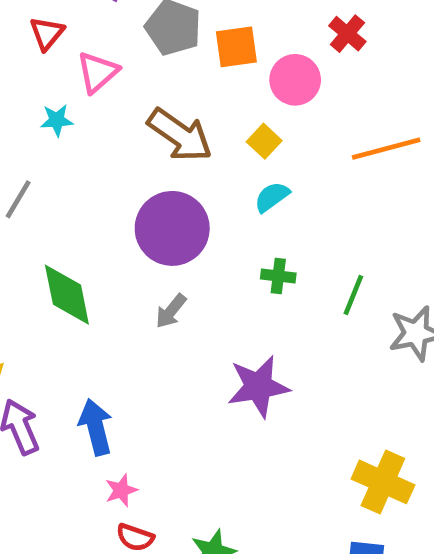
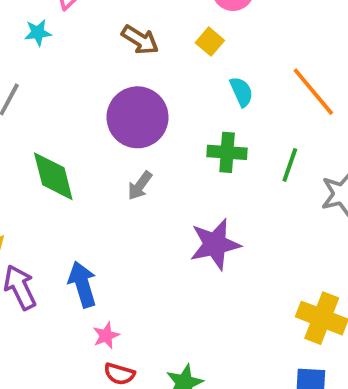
brown arrow: (180, 135) -> (140, 40), size x0.7
orange line: (386, 149) -> (313, 92), moved, turned 68
cyan semicircle: (272, 197) -> (241, 92), moved, turned 104
green cross: (278, 276) -> (227, 152), size x1.4

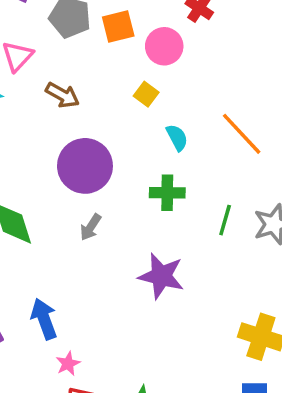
brown arrow: (140, 40) -> (62, 95), moved
green line: (290, 165) -> (225, 220), moved
purple star: (215, 244) -> (161, 276), turned 30

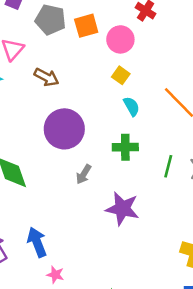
yellow square: (146, 94) -> (121, 75), moved
gray arrow: (91, 227) -> (84, 174), moved
pink star: (68, 364) -> (55, 275), turned -30

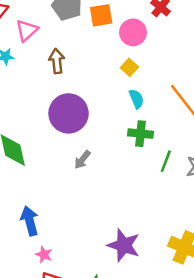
brown arrow: (46, 77) -> (57, 61), turned -130
green cross: (125, 147) -> (140, 134), moved
purple star: (122, 209) -> (124, 245), moved

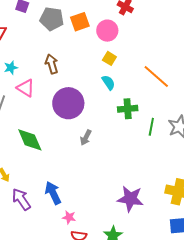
pink triangle: (27, 30) -> (26, 88), moved, turned -36
cyan semicircle: (136, 99) -> (108, 83), moved

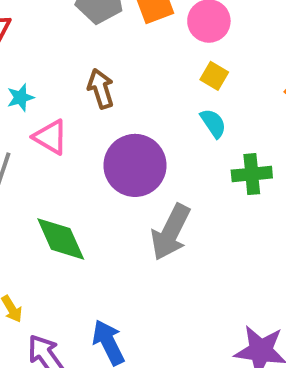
gray arrow: (86, 138) -> (171, 232), size x1.8

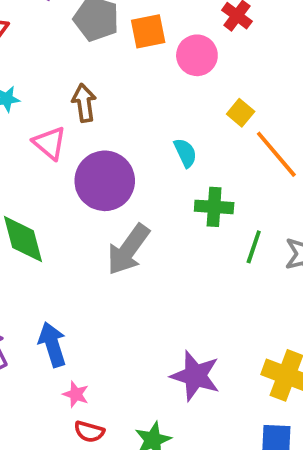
yellow square: (214, 76) -> (241, 113), moved
pink triangle: (51, 137) -> (50, 143), moved

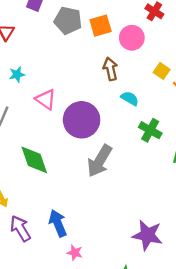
brown arrow: (84, 103) -> (110, 69), moved
cyan semicircle: (185, 153) -> (130, 98), turned -30
green cross: (214, 207) -> (150, 130), turned 30

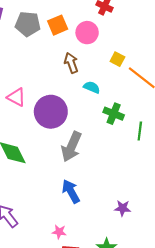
blue arrow: (58, 223) -> (71, 191), moved
purple star: (147, 235) -> (122, 208), size x0.6

